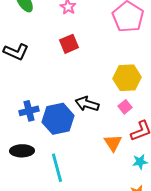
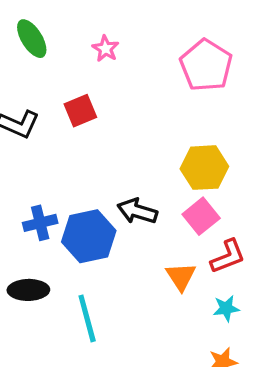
red square: (69, 44) -> (80, 111), moved
pink square: (125, 107) -> (201, 216), size x1.5

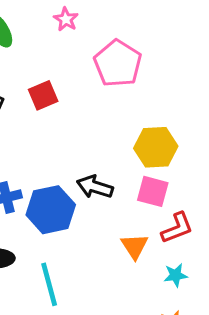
pink star: (105, 49) -> (66, 19), moved
pink pentagon: (206, 65) -> (118, 63), moved
pink square: (201, 216) -> (153, 191), turned -36

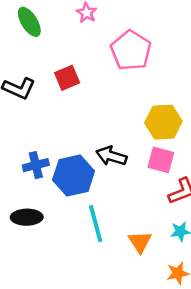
orange triangle: (134, 246) -> (140, 242), moved
cyan line: (49, 284) -> (96, 224), moved

